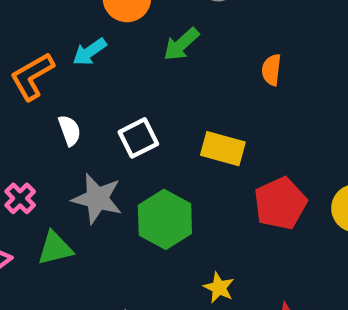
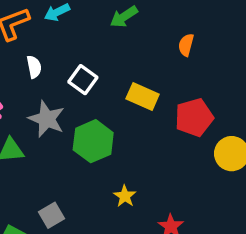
white square: (138, 138) -> (83, 80), turned -36
red pentagon: (280, 203) -> (194, 117), moved

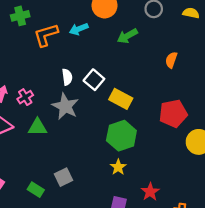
white semicircle: (34, 67) -> (67, 77), moved
yellow rectangle: (143, 96) -> (121, 99), moved
green hexagon: (93, 141) -> (121, 136), moved

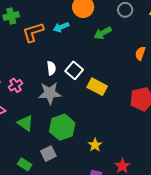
gray star: (65, 106) -> (50, 93), turned -30
green triangle: (37, 127) -> (25, 123), moved, turned 36
green hexagon: (121, 136) -> (62, 127), moved

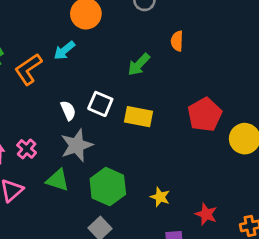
green arrow: (103, 33) -> (139, 64), moved
orange semicircle: (140, 53) -> (177, 41), moved
green triangle: (25, 123) -> (58, 180), moved

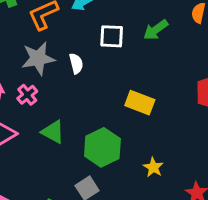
white square: (100, 104) -> (112, 36), moved, turned -30
yellow rectangle: (139, 117) -> (140, 103), moved
gray star: (77, 145) -> (38, 58), moved

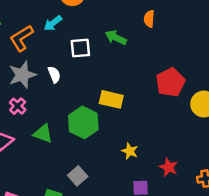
green arrow: (156, 30) -> (116, 38), turned 70
green hexagon: (102, 147) -> (83, 122), moved

